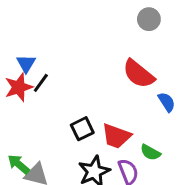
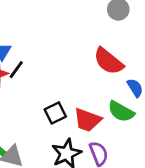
green semicircle: (150, 152) -> (121, 112), moved, size x1.4

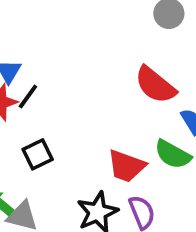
black square: (55, 113) -> (38, 154), moved

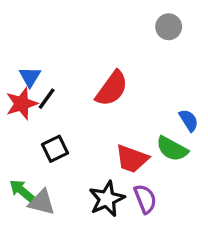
red semicircle: (155, 85) -> (112, 89), moved, turned -93

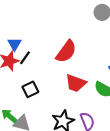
red trapezoid: (132, 159) -> (76, 83), moved

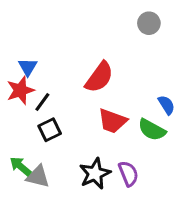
black line: (25, 58) -> (42, 102), moved

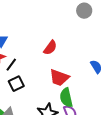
red semicircle: (99, 77) -> (50, 48), size x0.7
green semicircle: (152, 130) -> (66, 98), moved, turned 48

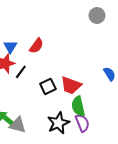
red semicircle: (50, 48) -> (36, 46), moved
black square: (16, 84) -> (48, 86), moved

